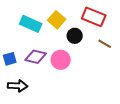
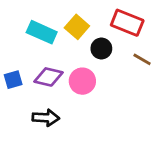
black arrow: (18, 86) -> (46, 118), moved

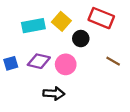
cyan rectangle: (42, 32) -> (33, 26), turned -35
brown line: (142, 59) -> (113, 61), moved
black arrow: (46, 118) -> (54, 93), moved

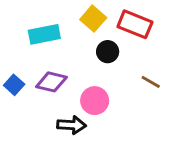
yellow square: (61, 21) -> (93, 19), moved
blue square: (11, 63) -> (14, 85), turned -32
pink circle: (66, 64) -> (95, 101), moved

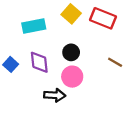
black circle: (108, 52) -> (71, 52), moved
purple diamond: (51, 82) -> (39, 62), turned 70

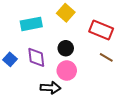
red rectangle: (103, 18) -> (101, 30), moved

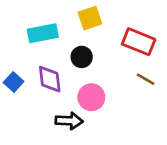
yellow square: (66, 13) -> (90, 18), turned 30
black circle: (66, 48) -> (82, 57), moved

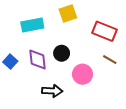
black circle: (82, 57) -> (62, 53), moved
pink circle: (91, 97) -> (83, 74), moved

